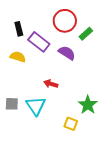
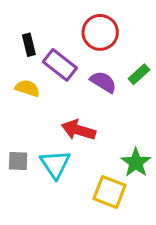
green rectangle: (86, 34) -> (139, 74), moved
red arrow: (51, 84) -> (78, 130), size x1.5
yellow square: (71, 124) -> (109, 192), size x1.5

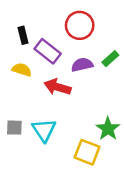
purple semicircle: (103, 82) -> (82, 65), turned -45
red arrow: (78, 130) -> (57, 87), moved

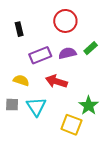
purple rectangle: (48, 51) -> (40, 55), moved, turned -60
yellow semicircle: (22, 70) -> (21, 80), moved
red arrow: (57, 87) -> (56, 81), moved

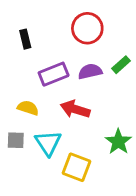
yellow square: (71, 125) -> (77, 167), moved

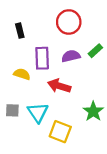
purple rectangle: (54, 74) -> (42, 58), turned -70
yellow semicircle: (28, 108) -> (22, 74), moved

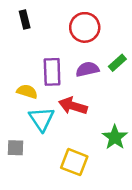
black rectangle: (20, 31) -> (25, 20), moved
gray square: (12, 110) -> (15, 148), moved
cyan triangle: (38, 112) -> (42, 119), moved

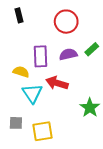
gray square: (15, 148) -> (16, 123), moved
yellow square: (74, 162) -> (43, 131), moved, turned -30

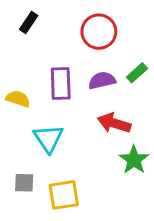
black rectangle: (19, 15) -> (29, 22), turned 48
yellow semicircle: (21, 72) -> (18, 99), moved
red arrow: (57, 83) -> (114, 123), moved

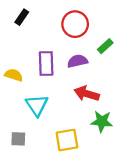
green rectangle: (137, 73) -> (105, 46), moved
green star: (134, 160) -> (102, 121), turned -30
yellow square: (64, 195) -> (67, 140), moved

